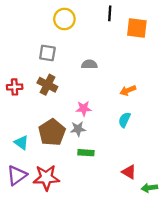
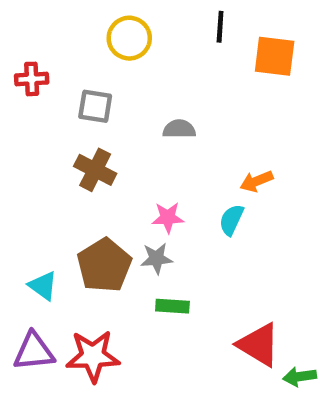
red cross: (15, 87) -> (32, 79), moved
cyan semicircle: (124, 120) -> (231, 220), moved
red triangle: (129, 172) -> (259, 345), size x1.5
purple triangle: (17, 175) -> (34, 352), turned 30

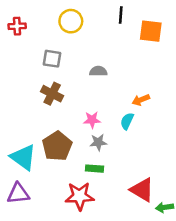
red cross: (32, 79) -> (17, 26), moved
gray star: (157, 258) -> (98, 142), moved
cyan triangle: (43, 286) -> (23, 157), size x1.6
red star: (93, 356) -> (80, 196), moved

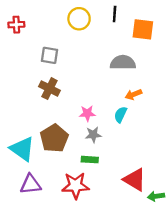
yellow circle: (71, 21) -> (79, 19), moved
gray semicircle: (98, 71) -> (123, 62), moved, size x1.5
purple triangle: (18, 194) -> (31, 184), moved

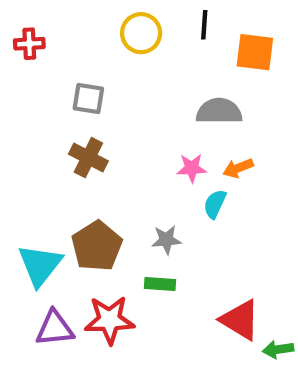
pink star: (87, 113) -> (192, 168), moved
cyan triangle: (22, 149) -> (40, 265), turned 32
red star: (76, 186) -> (109, 320), moved

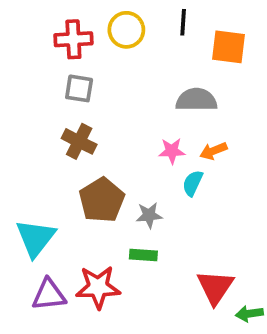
red cross: (29, 44) -> (73, 39), moved, size x1.4
brown pentagon: (97, 246) -> (102, 200), moved
red triangle: (240, 320) -> (215, 287), turned 33

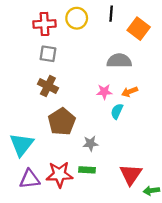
orange square: (229, 47) -> (139, 29), turned 30
gray star: (149, 215) -> (90, 143), moved
green rectangle: (143, 255) -> (87, 170), moved

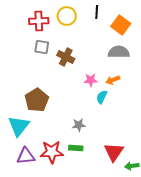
gray semicircle: (119, 61) -> (119, 52), moved
brown cross: (48, 86) -> (66, 57), moved
brown pentagon: (62, 122) -> (37, 100), moved

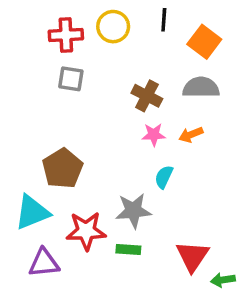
brown cross: (66, 57) -> (147, 96), moved
cyan semicircle: (102, 97) -> (164, 177), moved
gray star: (79, 125) -> (133, 211), size x1.5
cyan triangle: (19, 126) -> (32, 212), turned 30
red star: (52, 152) -> (86, 231), moved

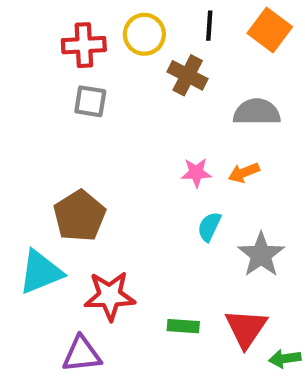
orange square: (204, 42) -> (270, 30), moved
brown cross: (147, 96) -> (188, 75), moved
gray star: (133, 211) -> (261, 255), moved, turned -30
green rectangle: (128, 249) -> (183, 326), moved
purple triangle: (44, 263) -> (82, 354), moved

